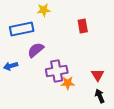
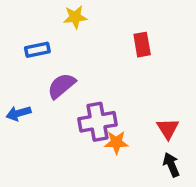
blue rectangle: (22, 29) -> (37, 50), size x0.6

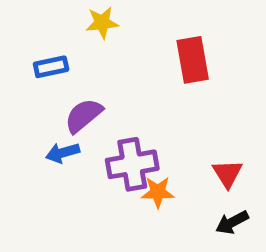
red rectangle: (142, 45) -> (193, 60), size x1.4
blue arrow: (18, 113) -> (63, 153), moved
black arrow: (171, 165) -> (232, 222), turned -95

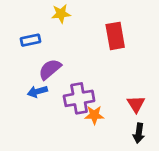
black arrow: (232, 222) -> (139, 133), turned -54

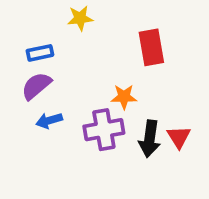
purple semicircle: (50, 69) -> (36, 86), moved
orange star: (94, 115) -> (124, 97), moved
black arrow: (139, 133) -> (150, 139), moved, size x1.4

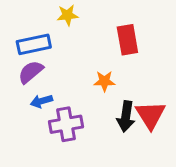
blue rectangle: (40, 53) -> (34, 44), size x1.5
purple cross: (104, 130) -> (66, 124), moved
red triangle: (179, 137) -> (150, 115), size x1.5

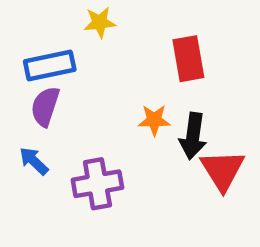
purple semicircle: (31, 72) -> (45, 106), turned -32
blue arrow: (41, 101) -> (34, 161), moved, turned 60
black arrow: (126, 117) -> (193, 136), moved

